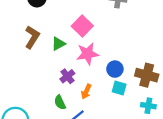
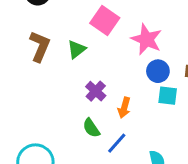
pink star: (88, 54) -> (146, 39), moved, turned -30

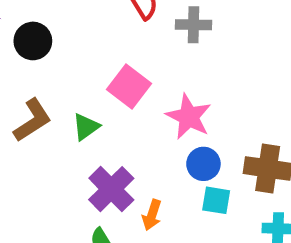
brown L-shape: (40, 46) -> (32, 120), turned 32
purple cross: (96, 91) -> (111, 189), size x1.5

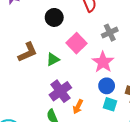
gray cross: (193, 25) -> (110, 33), moved, turned -35
black circle: (33, 41) -> (54, 17), moved

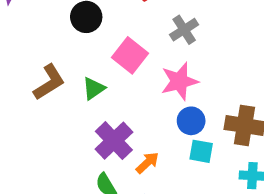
pink star: (103, 62) -> (179, 81), turned 30
orange arrow: (78, 107) -> (147, 163), turned -152

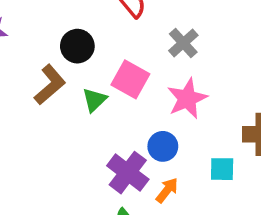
brown L-shape: (49, 82) -> (50, 85), moved
green triangle: (94, 88) -> (94, 100), moved
blue circle: (191, 121) -> (163, 146), moved

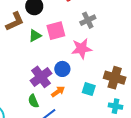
pink square: (130, 79) -> (56, 31), turned 30

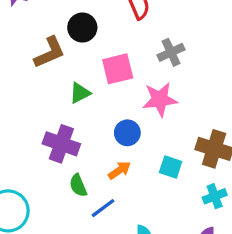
green triangle: (35, 36) -> (80, 93), moved
purple cross: (41, 77) -> (61, 144), moved, turned -35
cyan cross: (116, 106) -> (215, 196), turned -32

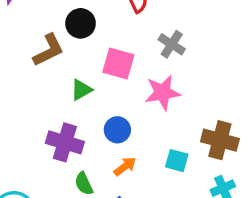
gray cross: (171, 52) -> (172, 44), turned -30
pink square: (118, 69) -> (118, 64), turned 32
blue circle: (127, 133) -> (117, 130), moved

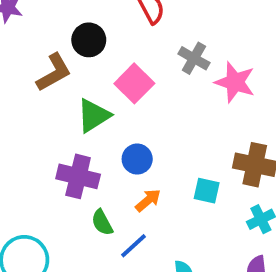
pink square: (118, 64) -> (134, 83), turned 32
green triangle: (81, 90) -> (94, 116), size x1.4
pink star: (163, 93) -> (235, 82), moved, turned 30

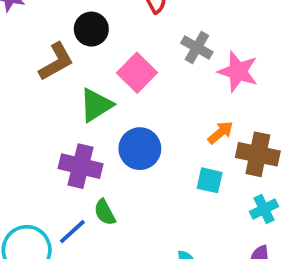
blue circle: (137, 159) -> (140, 149), size x1.4
orange arrow: (148, 200) -> (220, 132), moved
blue line: (133, 246) -> (72, 232), moved

